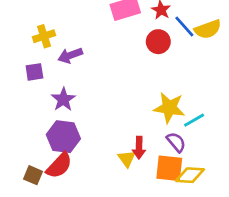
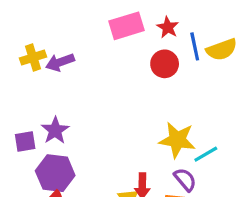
blue line: (184, 27) -> (195, 46), turned 30
purple arrow: (70, 55) -> (60, 62), moved
purple square: (34, 72) -> (25, 142), moved

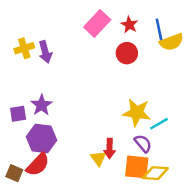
pink rectangle: (127, 26) -> (97, 23), turned -30
blue line: (195, 46) -> (159, 30), moved
purple arrow: (60, 62) -> (45, 52), turned -85

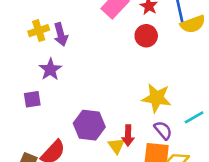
purple star: (42, 105) -> (50, 69), moved
cyan line: (159, 124) -> (194, 117), moved
purple hexagon: (42, 138) -> (89, 125), moved

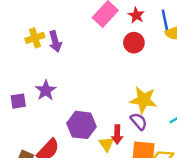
purple star: (50, 69) -> (46, 90), moved
purple square: (32, 99) -> (18, 101), moved
purple semicircle: (163, 130) -> (139, 121), moved

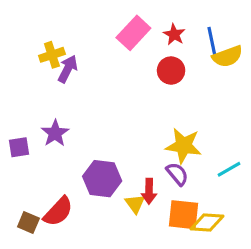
yellow cross: (35, 38) -> (52, 55), moved
purple arrow: (55, 41) -> (68, 69), turned -138

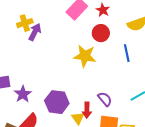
blue line: (212, 41) -> (127, 53), moved
purple star: (55, 133) -> (23, 94), moved
yellow star: (184, 146) -> (85, 56), moved

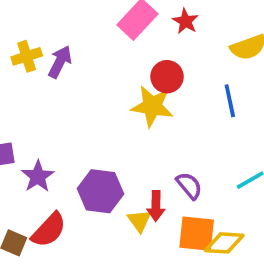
yellow cross: (25, 23) -> (27, 56), moved
red circle: (101, 33) -> (167, 77), moved

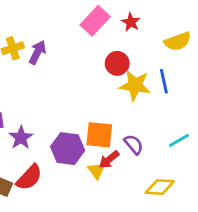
yellow star: (152, 106) -> (135, 85), moved
red arrow: (156, 206) -> (109, 160), turned 50
orange square: (197, 234) -> (99, 135), moved

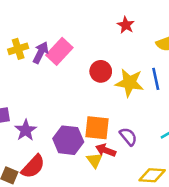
pink rectangle: (95, 21) -> (59, 51), moved
red circle: (117, 63) -> (101, 71), moved
red arrow: (109, 160) -> (106, 150), turned 60

